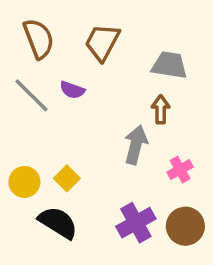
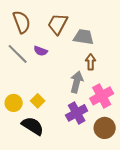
gray trapezoid: (169, 65) -> (84, 37), moved
pink cross: (180, 170) -> (102, 96), size x1.6
purple cross: (136, 223) -> (77, 113), moved

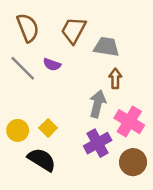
pink cross: (102, 96) -> (129, 122), turned -30

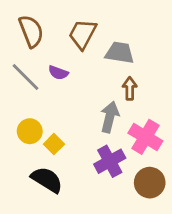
yellow circle: (18, 130) -> (30, 131), moved

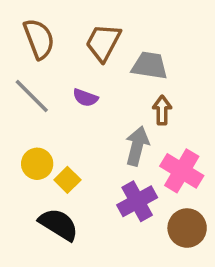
purple semicircle: (58, 73) -> (85, 98), moved

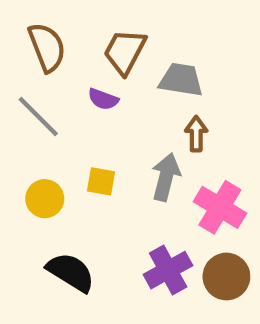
purple semicircle: (85, 98) -> (103, 99), moved
yellow square: (67, 180) -> (101, 181), moved, turned -35
purple cross: (137, 201) -> (168, 270), moved

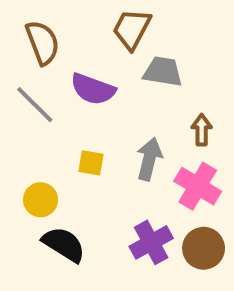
brown trapezoid: (125, 52) -> (132, 29), moved
purple semicircle: (103, 99) -> (93, 89), size x1.6
brown arrow: (196, 134) -> (202, 130), moved
yellow circle: (45, 199) -> (41, 200), moved

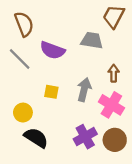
brown trapezoid: (132, 29) -> (114, 16), moved

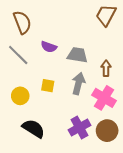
gray trapezoid: (92, 40) -> (77, 55), moved
purple semicircle: (52, 50) -> (49, 47), size x0.7
yellow circle: (23, 113) -> (20, 96), moved

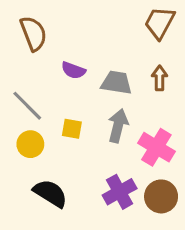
gray line: (18, 55) -> (27, 106), moved
brown arrow: (106, 68) -> (160, 78), moved

